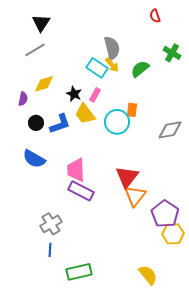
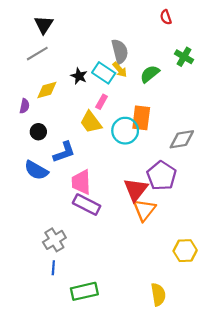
black star: (74, 94) -> (79, 76), moved
orange rectangle: (132, 110) -> (141, 118), size x1.6
blue L-shape: (60, 124) -> (64, 152), moved
purple pentagon: (165, 214) -> (162, 176), moved
yellow semicircle: (148, 275) -> (158, 295), turned 30

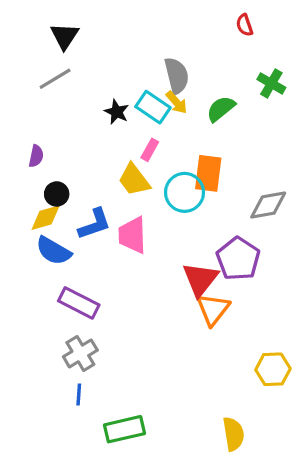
yellow diamond: (47, 90) -> (46, 218), moved
pink trapezoid: (81, 182) -> (132, 235), moved
purple rectangle: (87, 205) -> (79, 303), moved

